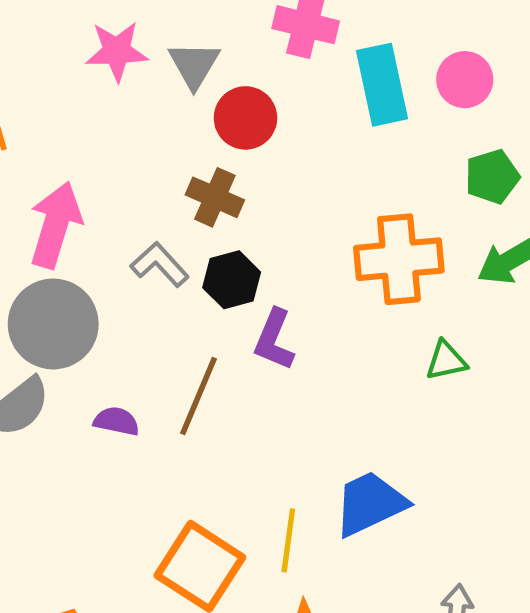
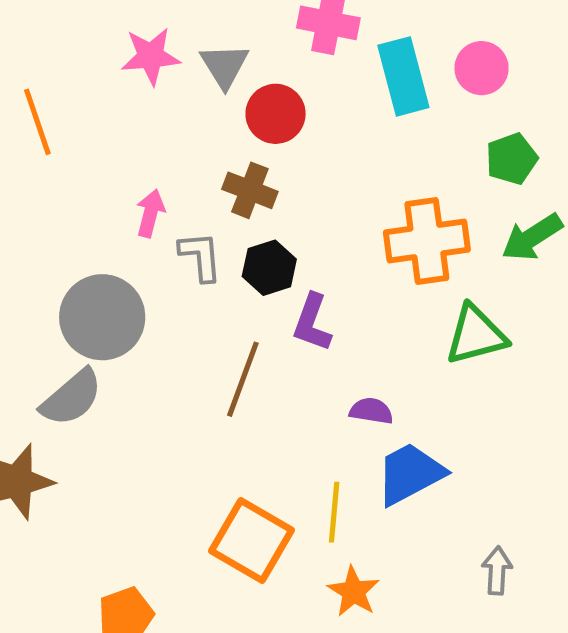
pink arrow: (56, 225) -> (150, 213), moved, size x0.6
gray L-shape: (160, 264) -> (201, 256), turned 40
green triangle: (446, 361) -> (476, 335), size x1.6
purple semicircle: (116, 421) -> (371, 411), moved

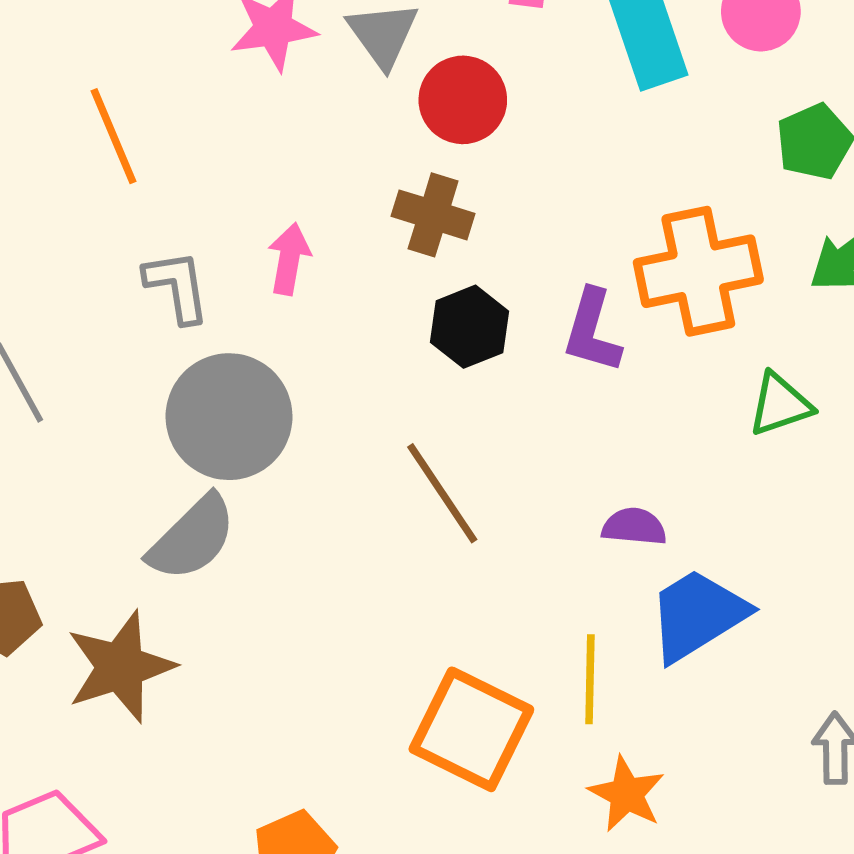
gray L-shape: (201, 256) -> (177, 286), moved
purple L-shape: (312, 323) -> (592, 331), moved
green triangle: (476, 335) -> (780, 404), size x0.7
brown line: (243, 379) -> (442, 493), turned -50

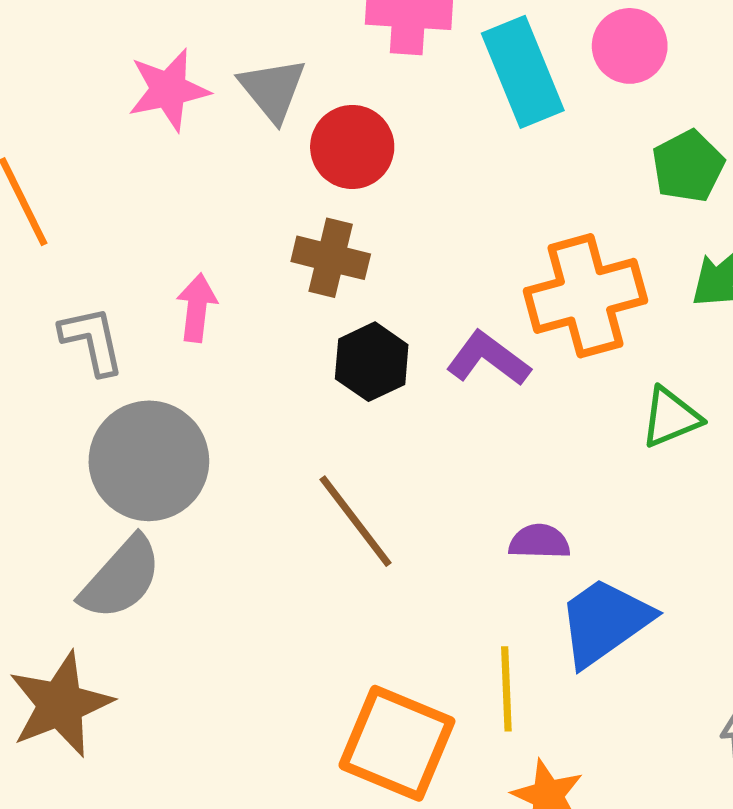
purple L-shape: (592, 331) -> (488, 359), turned 114

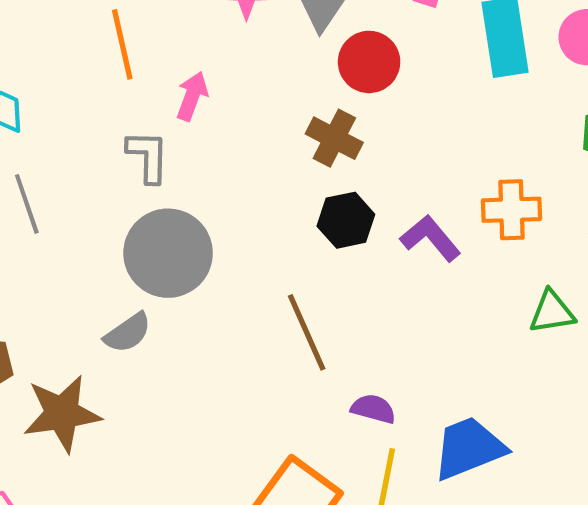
orange cross: (585, 296) -> (511, 210), size x0.7
pink arrow: (197, 308) -> (192, 96), moved
purple semicircle: (539, 542) -> (373, 409), moved
gray semicircle: (121, 578) -> (128, 333), size x0.7

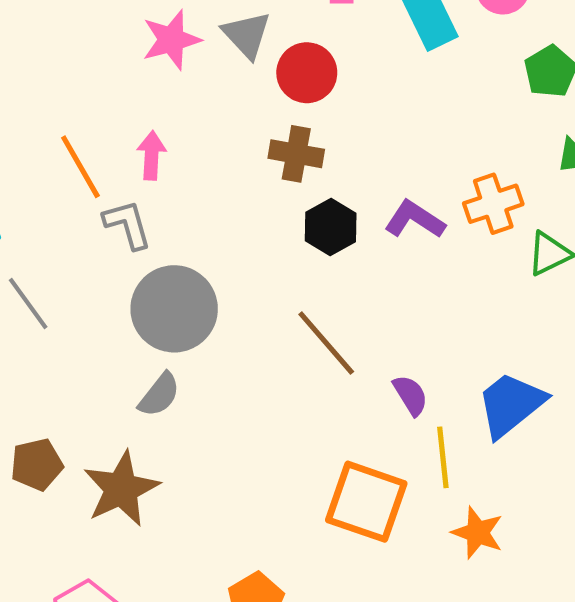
orange line: (122, 44) -> (80, 167), moved
orange cross: (511, 210) -> (493, 204), moved
purple semicircle: (373, 409) -> (410, 395), turned 60

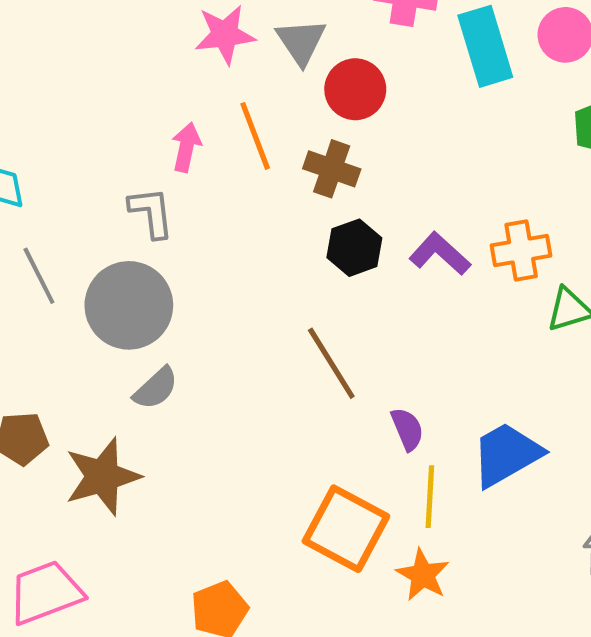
orange line: (80, 167) -> (255, 136), moved
gray circle: (174, 309) -> (129, 305), moved
orange star: (478, 533) -> (423, 575), moved

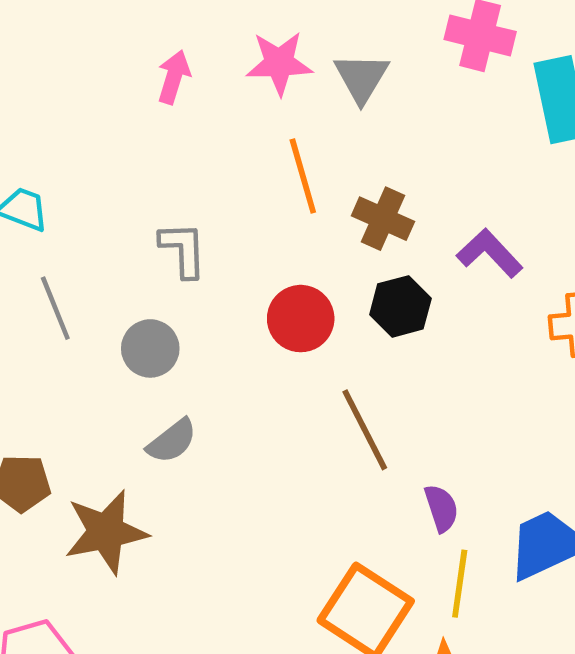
red circle: (355, 89) -> (301, 319), moved
pink arrow: (186, 147) -> (174, 77), moved
purple L-shape: (440, 254) -> (490, 253), moved
gray circle: (129, 305) -> (150, 348), size x0.6

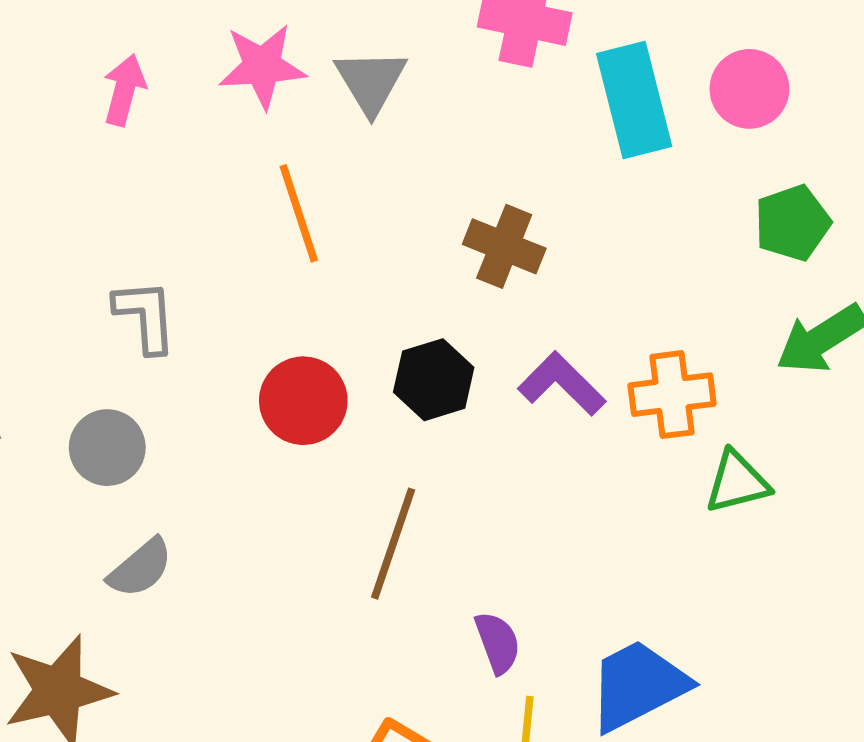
brown cross: (383, 219) -> (504, 246), moved
purple L-shape: (490, 253) -> (562, 384), moved
brown line: (365, 430) -> (393, 544), turned 48

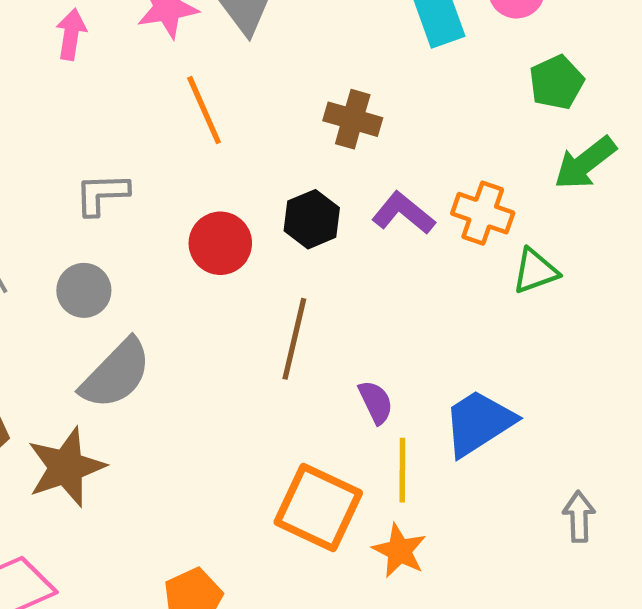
gray L-shape: (145, 316) -> (102, 194), turned -82
orange cross: (672, 395) -> (483, 213), turned 32
gray semicircle: (140, 568) -> (116, 374), size x1.6

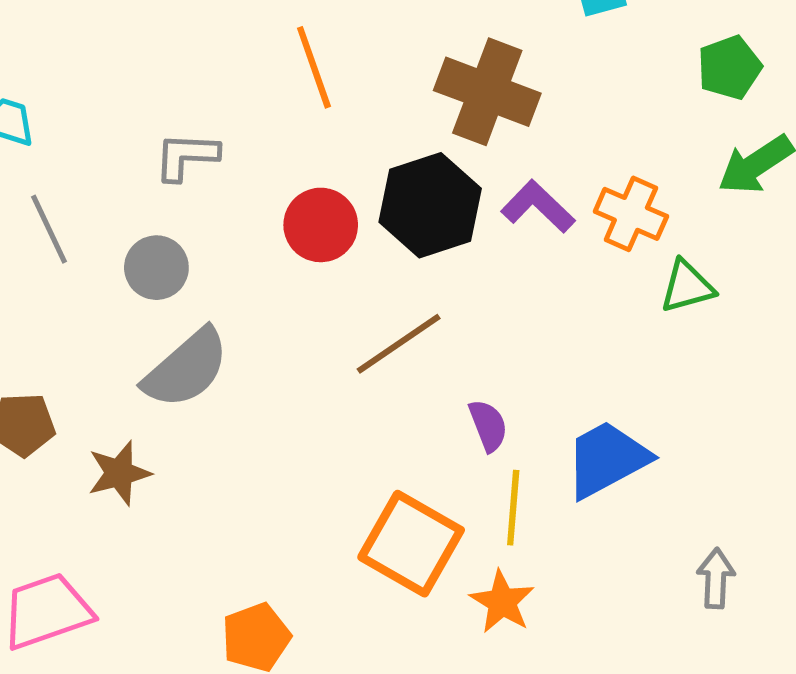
brown cross: (353, 119) -> (487, 92), size x1.5
black hexagon: (312, 219) -> (430, 205), size x1.5
brown line: (294, 339) -> (399, 344), turned 38
brown star: (66, 467) -> (119, 473), size x0.7

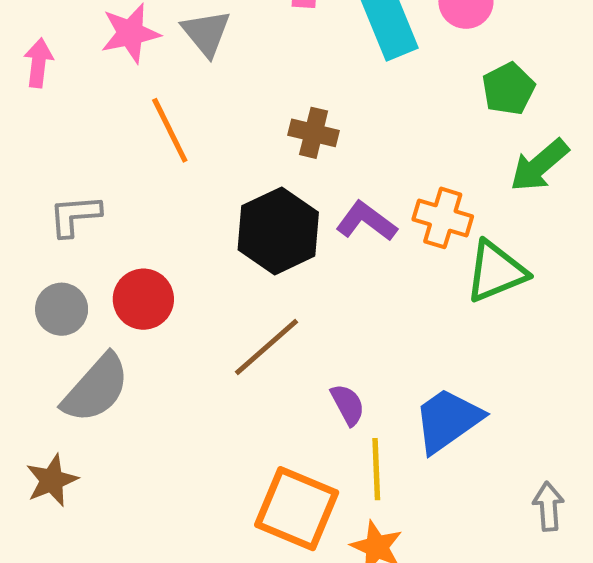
brown cross: (487, 92) -> (314, 133), size x0.6
red circle: (321, 225) -> (143, 299), moved
green triangle: (687, 287) -> (496, 272), size x1.4

